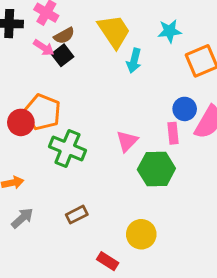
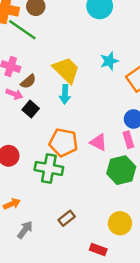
black square: (63, 55) -> (31, 109), moved
cyan arrow: (134, 61) -> (65, 94), moved
orange pentagon: (43, 112) -> (63, 143), moved
pink triangle: (127, 141) -> (98, 142), moved, turned -36

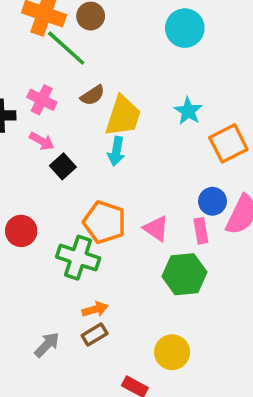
cyan star: (109, 61) -> (188, 111), turned -30
yellow trapezoid: (66, 70) -> (123, 116), turned 56
brown semicircle: (28, 81) -> (93, 95), moved
orange arrow: (12, 204) -> (95, 309), moved
gray arrow: (25, 230) -> (47, 345), moved

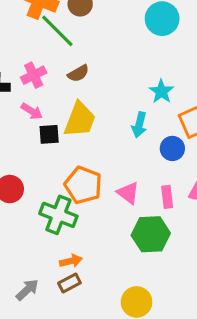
pink cross: (42, 100) -> (34, 75), turned 35
yellow trapezoid: (123, 116) -> (80, 120), moved
cyan arrow: (116, 151) -> (139, 125), moved
black square: (63, 166) -> (49, 134), turned 35
blue circle: (212, 201) -> (172, 148), moved

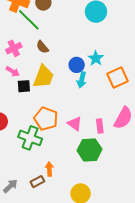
brown semicircle: (78, 73) -> (42, 47), turned 80
blue circle: (172, 148) -> (77, 65), moved
orange arrow: (71, 261) -> (49, 169), moved, turned -80

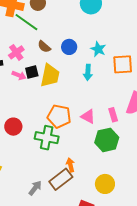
blue circle: (77, 65) -> (69, 47), moved
orange square: (118, 78) -> (123, 64), turned 30
black square: (24, 86) -> (32, 72), moved
brown rectangle: (37, 182) -> (61, 179), size x1.6

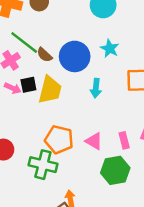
green line: (26, 22) -> (24, 42), moved
blue circle: (69, 47) -> (75, 56), size x1.6
cyan star: (98, 49) -> (110, 48), moved

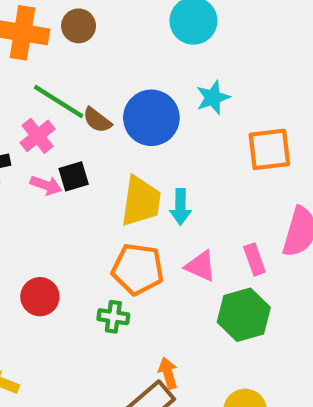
cyan star: (110, 48) -> (213, 98), turned 30
cyan arrow: (96, 88) -> (180, 207), moved
yellow trapezoid: (50, 90) -> (141, 201), moved
green cross: (43, 165) -> (113, 317), size x0.6

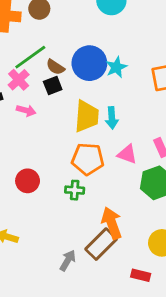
cyan star: (213, 98) -> (116, 67), moved
green line: (59, 101) -> (30, 57), turned -64
black square: (74, 176) -> (53, 85), moved
orange arrow: (168, 373) -> (112, 223), size x1.6

